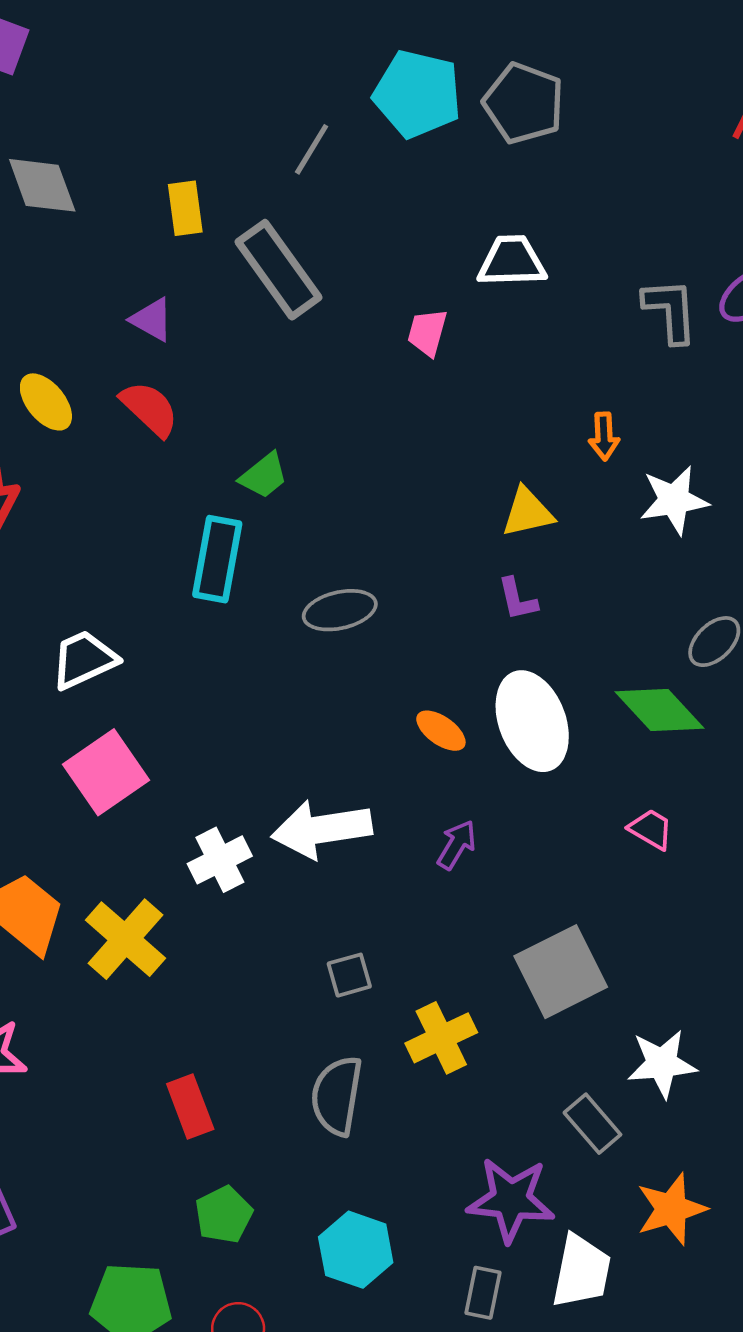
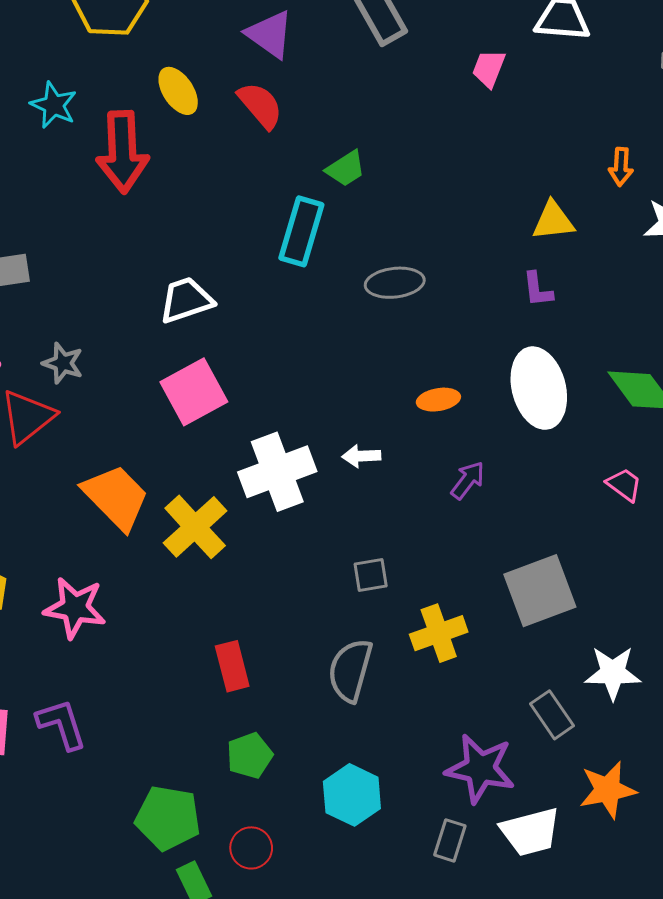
purple triangle: (152, 320) -> (270, 34), size x1.4
orange ellipse: (441, 731) -> (438, 400), moved, turned -51
white arrow: (322, 829) -> (361, 456), size x0.5
white cross: (220, 860) -> (277, 472), size x1.5
white trapezoid: (581, 1271) -> (530, 832), turned 58

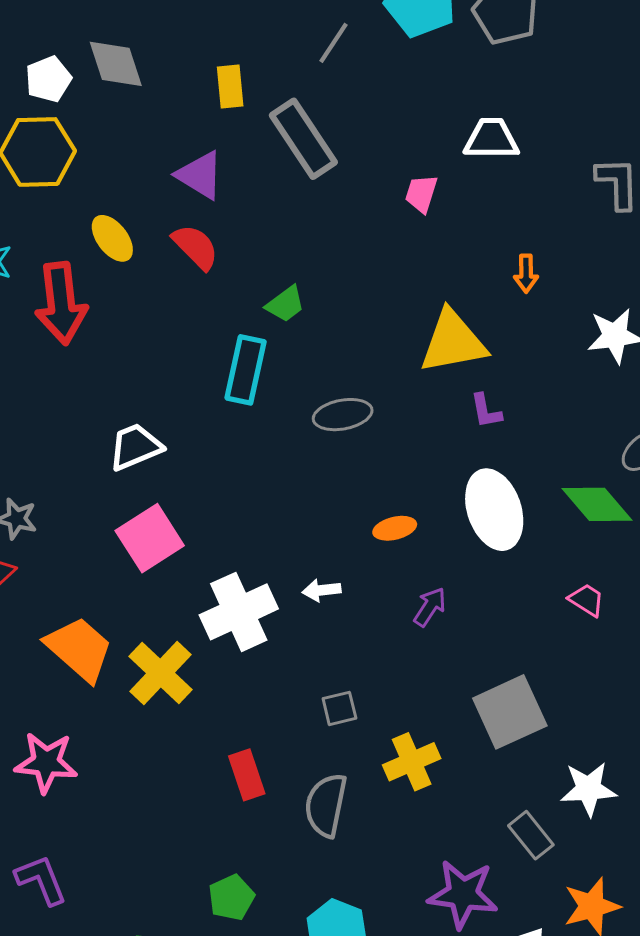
orange arrow: (621, 167) -> (526, 273), moved
yellow triangle: (553, 221) -> (453, 342), moved, size x1.6
red rectangle: (232, 666) -> (247, 775), moved

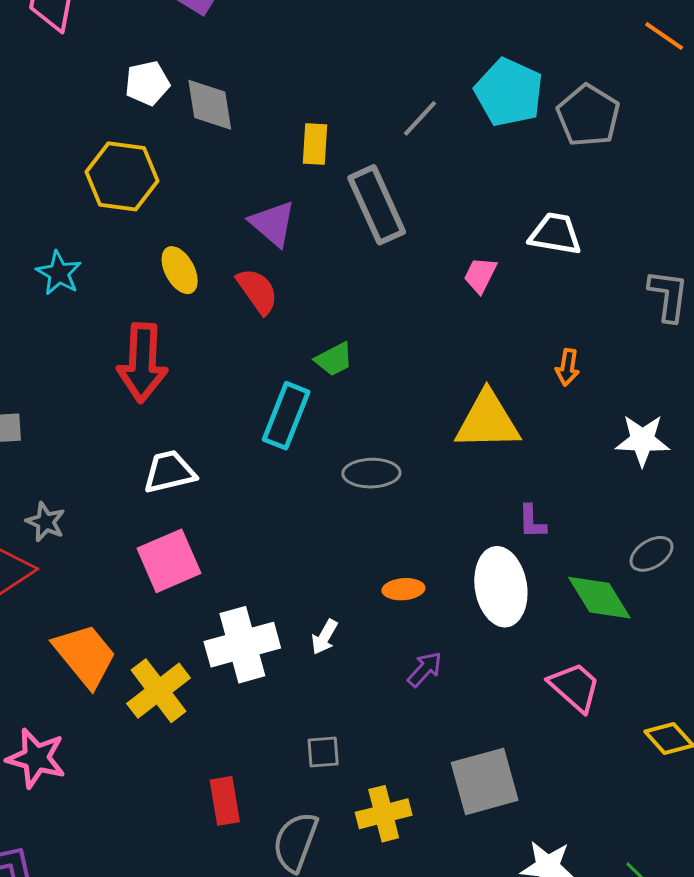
white pentagon: (48, 79) -> (147, 83), moved
red arrow: (61, 303) -> (142, 363), moved
purple L-shape: (486, 411) -> (532, 522), moved
white arrow: (322, 590) -> (324, 637), turned -63
pink trapezoid: (587, 600) -> (575, 687), size x1.5

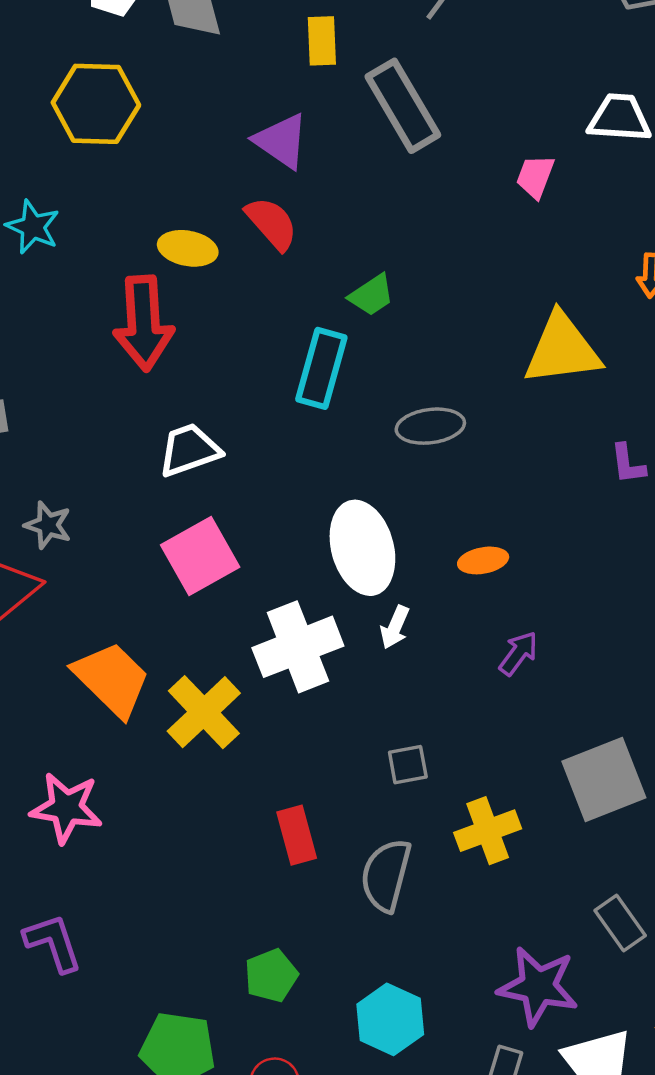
yellow ellipse: (180, 270) -> (188, 248), moved, turned -45
white ellipse: (501, 587) -> (362, 548), moved

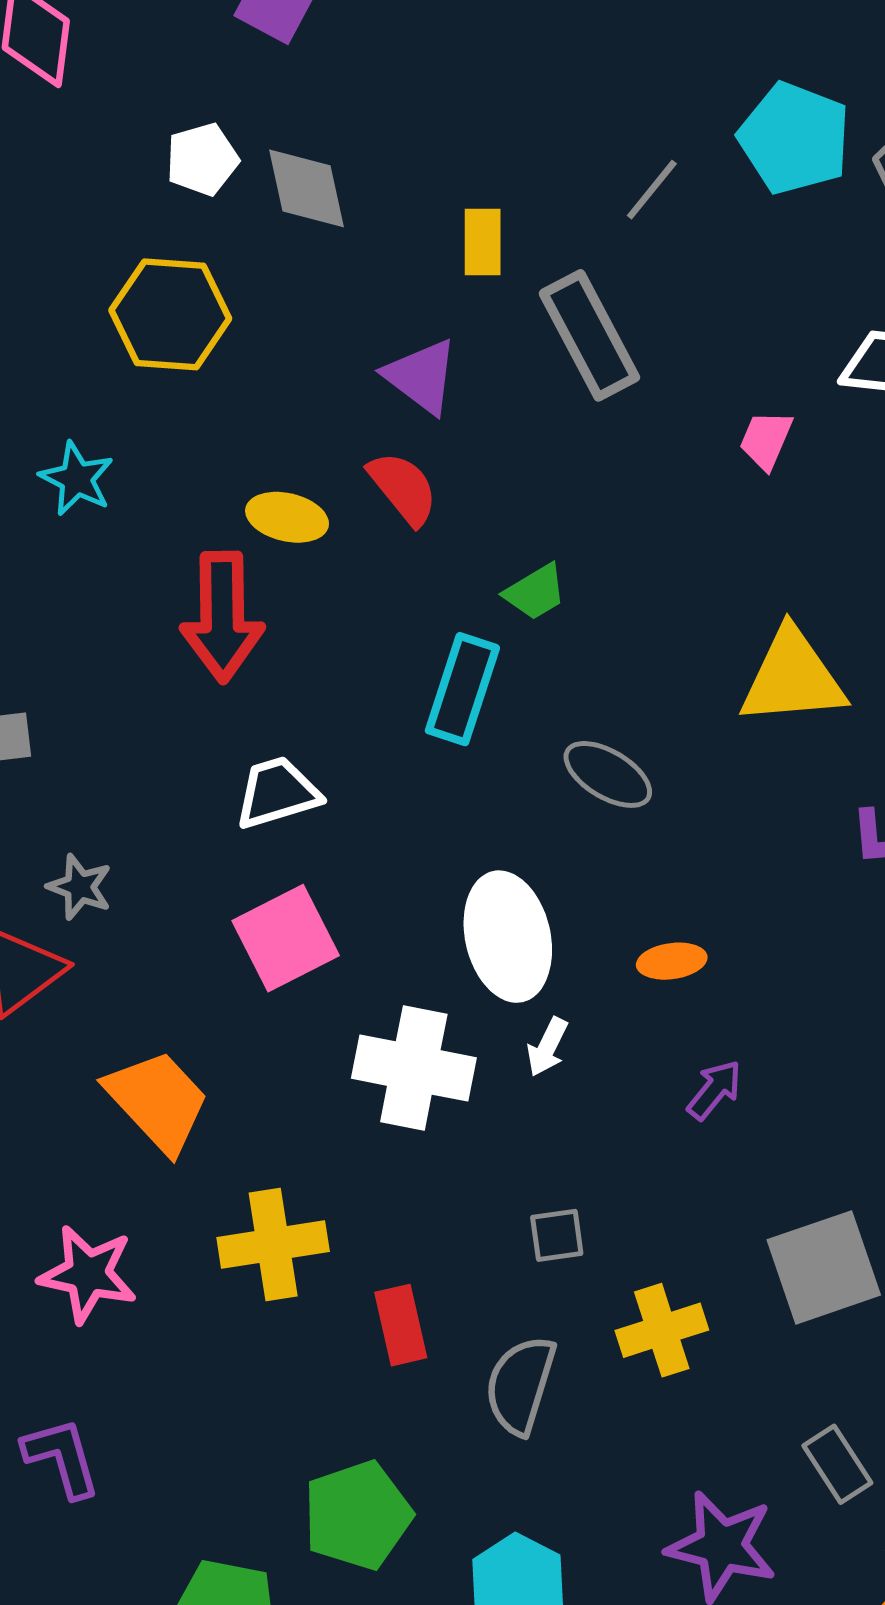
gray ellipse: (430, 426) -> (608, 774), turned 36
white cross: (298, 647) -> (414, 1068), turned 30
yellow cross: (204, 712) -> (273, 1245), moved, turned 32
green pentagon: (271, 976) -> (357, 1515), size x1.5

